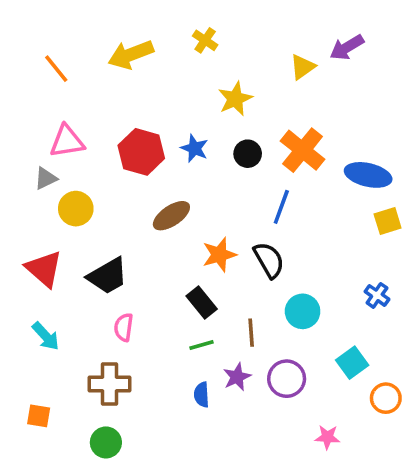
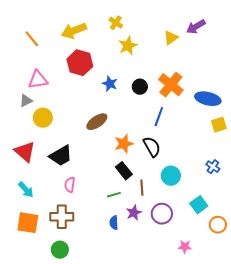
yellow star: (235, 99) -> (128, 46), moved
red hexagon: (141, 152) -> (80, 63), moved
black rectangle: (202, 302) -> (124, 171), moved
orange square: (39, 416) -> (28, 223), moved, size x1.6

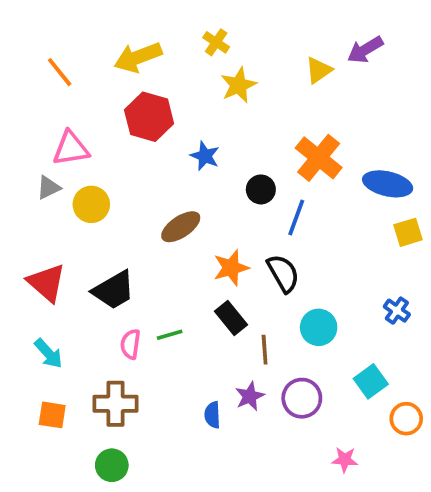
black circle: (140, 87) -> (261, 189), moved
yellow circle: (43, 118) -> (91, 204), moved
green line: (114, 195) -> (170, 335), moved
orange square: (28, 223) -> (52, 415), size x0.7

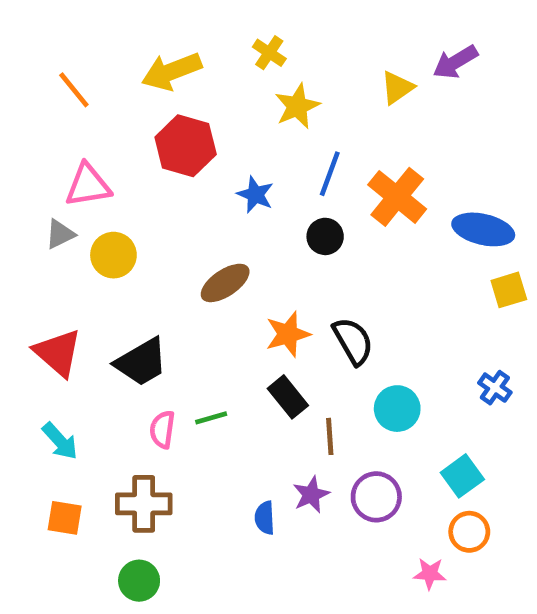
blue line: (296, 217) -> (330, 174), moved
orange circle: (406, 419) -> (469, 532), moved

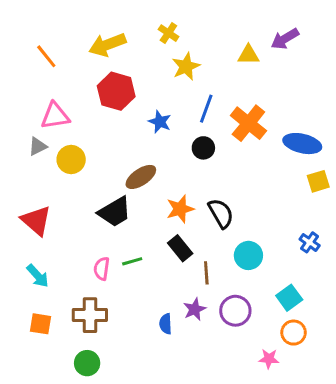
yellow triangle: (397, 88) -> (248, 55), turned 35
black trapezoid: (141, 362) -> (115, 212), moved

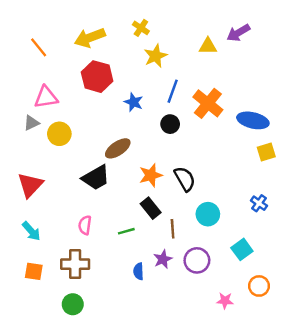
red triangle: (36, 221) -> (30, 185), turned 32
green line: (132, 261) -> (126, 231), moved
orange circle: (294, 333) -> (259, 286), moved

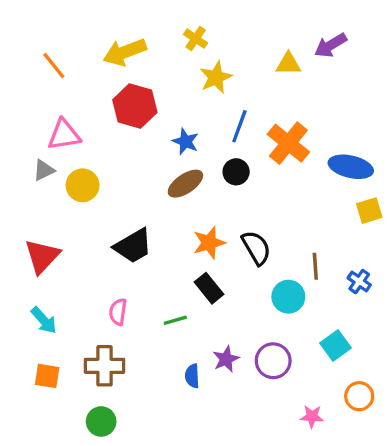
brown ellipse: (118, 148) -> (185, 184), moved
brown line: (173, 229) -> (315, 266), moved

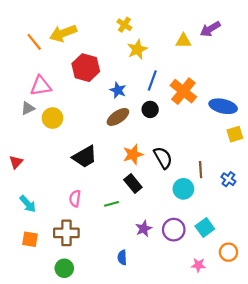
yellow arrow: (125, 52) -> (63, 33), moved
red triangle: (42, 256) -> (16, 162), moved, size x0.6
cyan square: (336, 346) -> (205, 227), moved
blue semicircle: (192, 376) -> (122, 258), moved

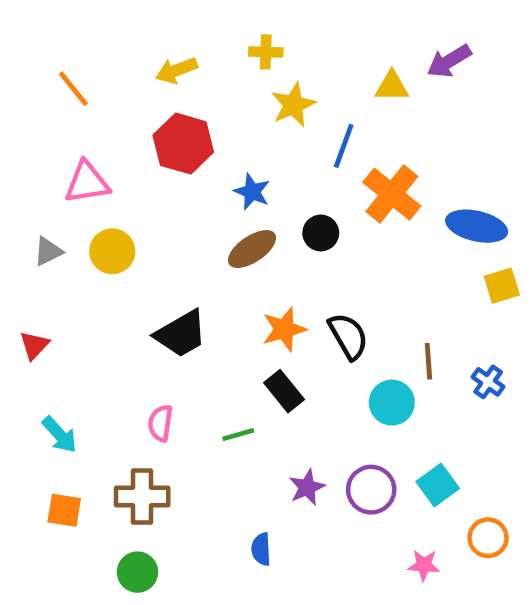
yellow cross: (124, 25) -> (266, 52), turned -32
yellow arrow: (63, 33) -> (176, 70), moved, size x0.7
blue line: (152, 80) -> (344, 146), moved
gray triangle: (28, 108) -> (48, 251), moved

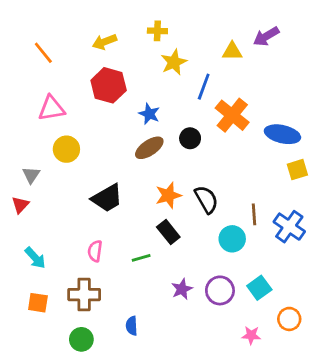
gray triangle: (48, 251) -> (31, 175), moved, turned -30
blue cross: (488, 382) -> (289, 227), size x1.6
blue semicircle: (261, 549) -> (132, 326), moved

